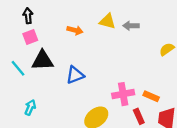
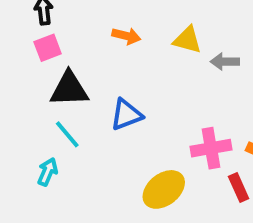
yellow triangle: (107, 21) -> (187, 40), moved
gray arrow: (131, 26) -> (225, 62), moved
cyan line: (18, 68) -> (67, 134), moved

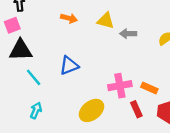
pink square: (48, 48) -> (12, 25), moved
black triangle: (69, 89) -> (21, 50), moved
cyan arrow: (48, 172) -> (36, 110), moved

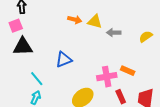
orange arrow: (69, 18) -> (75, 20), moved
cyan line: (34, 77) -> (37, 79), moved
orange rectangle: (149, 88) -> (128, 71), moved

